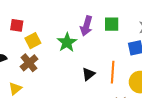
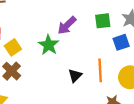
green square: (112, 24) -> (103, 21), moved
purple arrow: (86, 26) -> (67, 25), turned 36

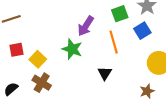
orange line: (100, 70) -> (114, 42), moved

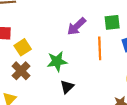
green star: (72, 49) -> (57, 61), moved, turned 30
black triangle: (105, 73) -> (67, 87), moved

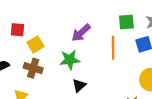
purple arrow: (77, 26) -> (81, 33), moved
brown cross: (21, 71) -> (33, 68), turned -30

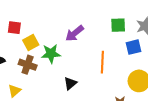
orange line: (113, 48) -> (102, 62), moved
green star: (70, 60) -> (51, 54), moved

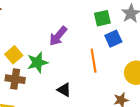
blue square: (134, 47) -> (113, 39), moved
black triangle: (70, 83) -> (64, 90), turned -40

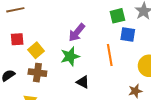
blue square: (113, 39) -> (128, 35), turned 35
green star: (37, 62) -> (70, 56), moved

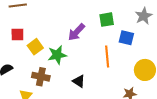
green square: (117, 16) -> (107, 20), moved
green star: (70, 56) -> (57, 55), moved
brown cross: (37, 73) -> (41, 77), moved

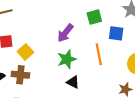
green star: (57, 55) -> (67, 59), moved
brown cross: (41, 77) -> (20, 75), moved

